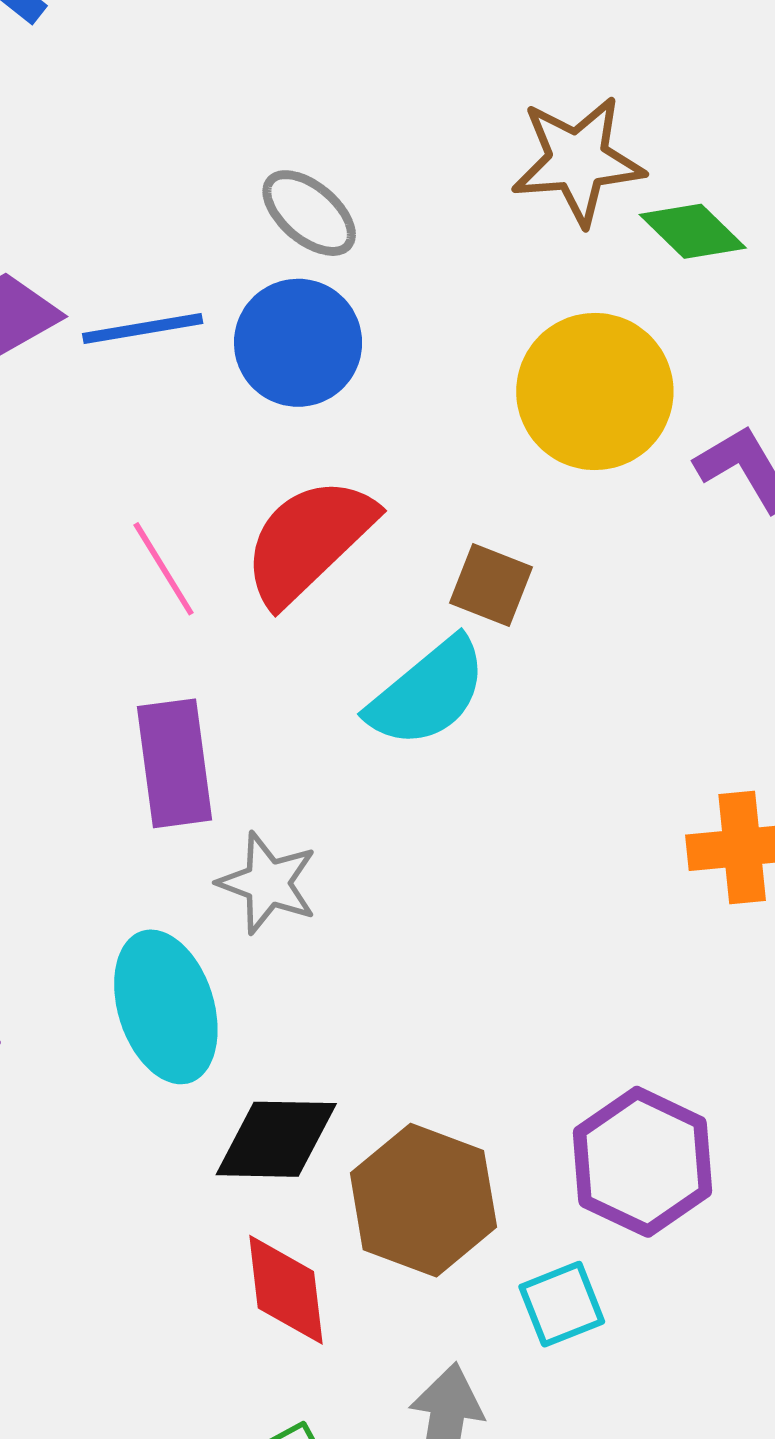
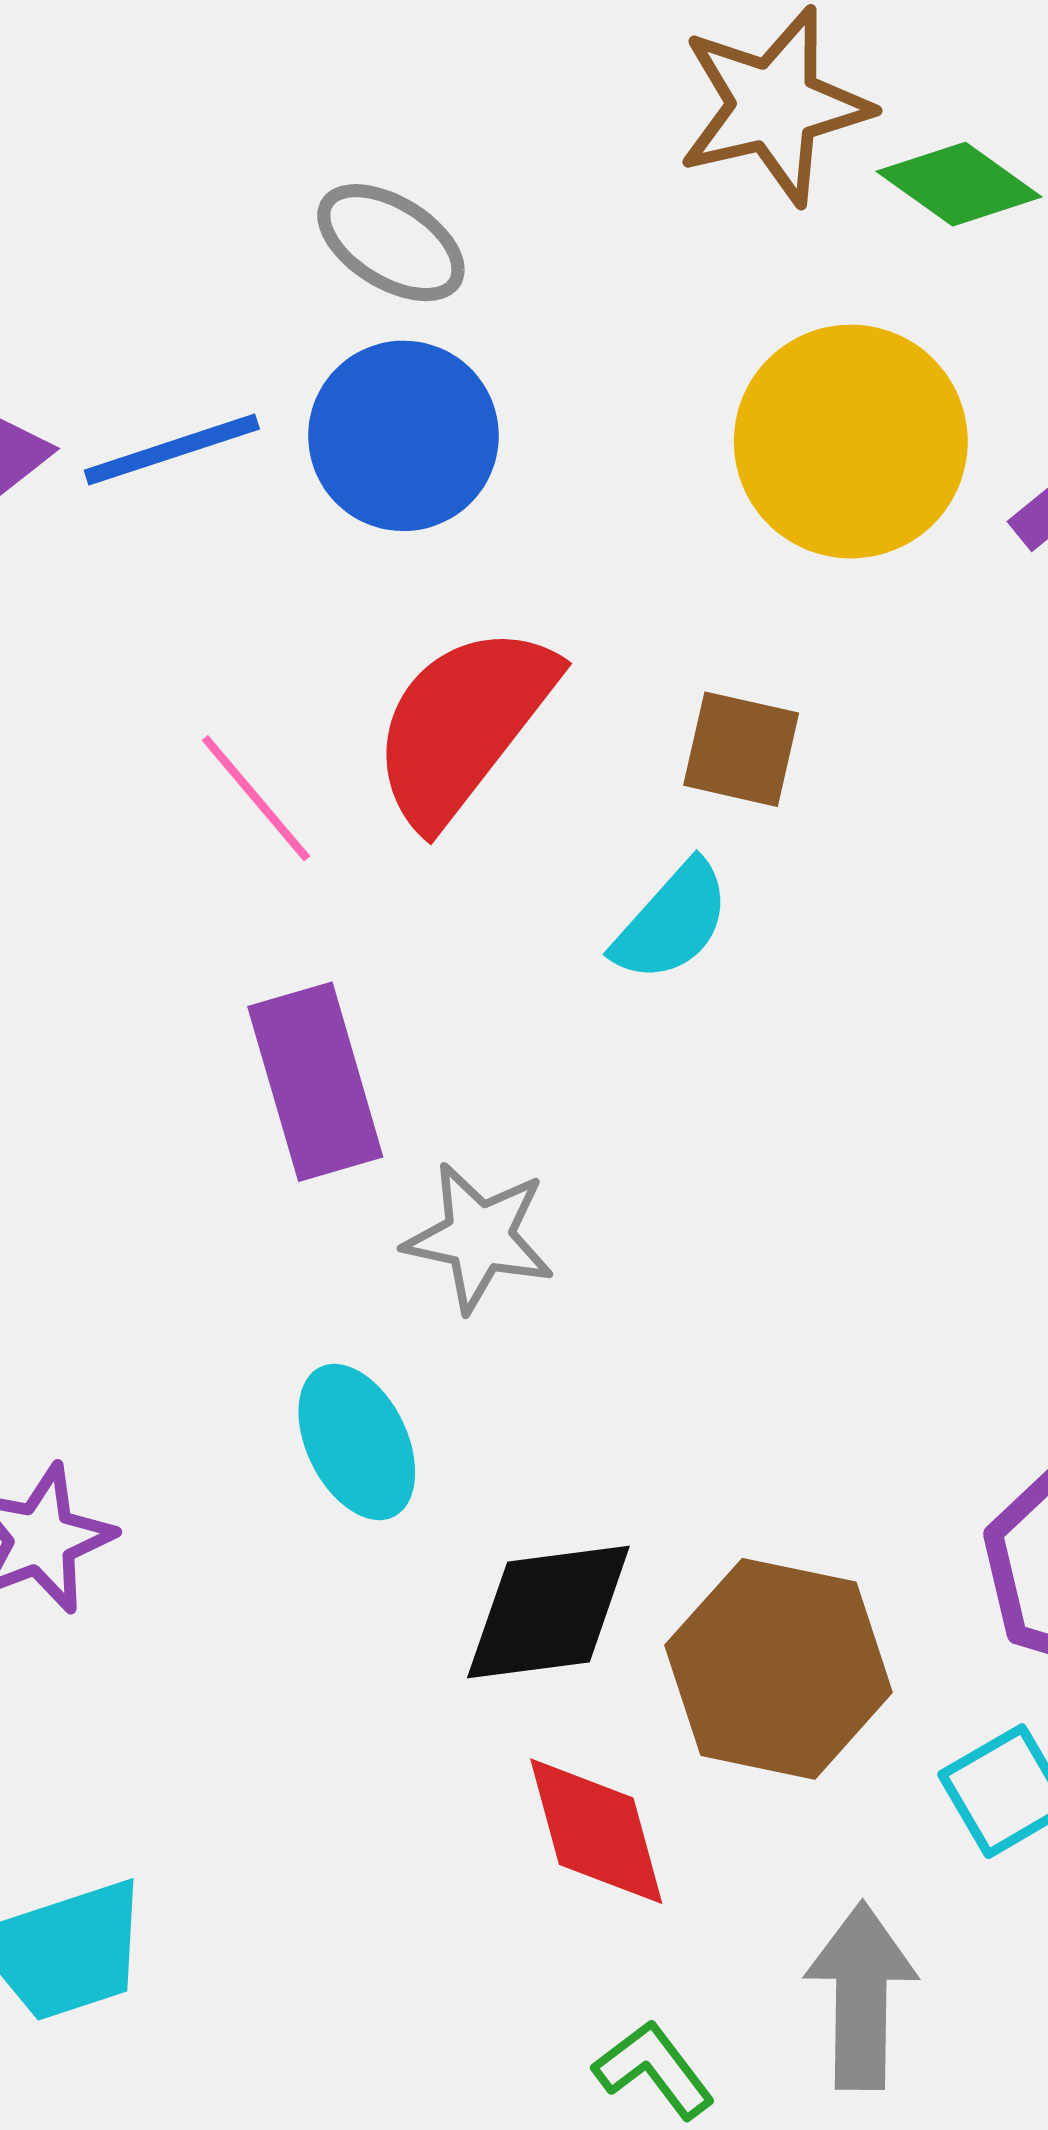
cyan semicircle: (428, 693) -> (672, 922), size x0.7
cyan ellipse: (166, 1007) -> (357, 1442), size x0.7

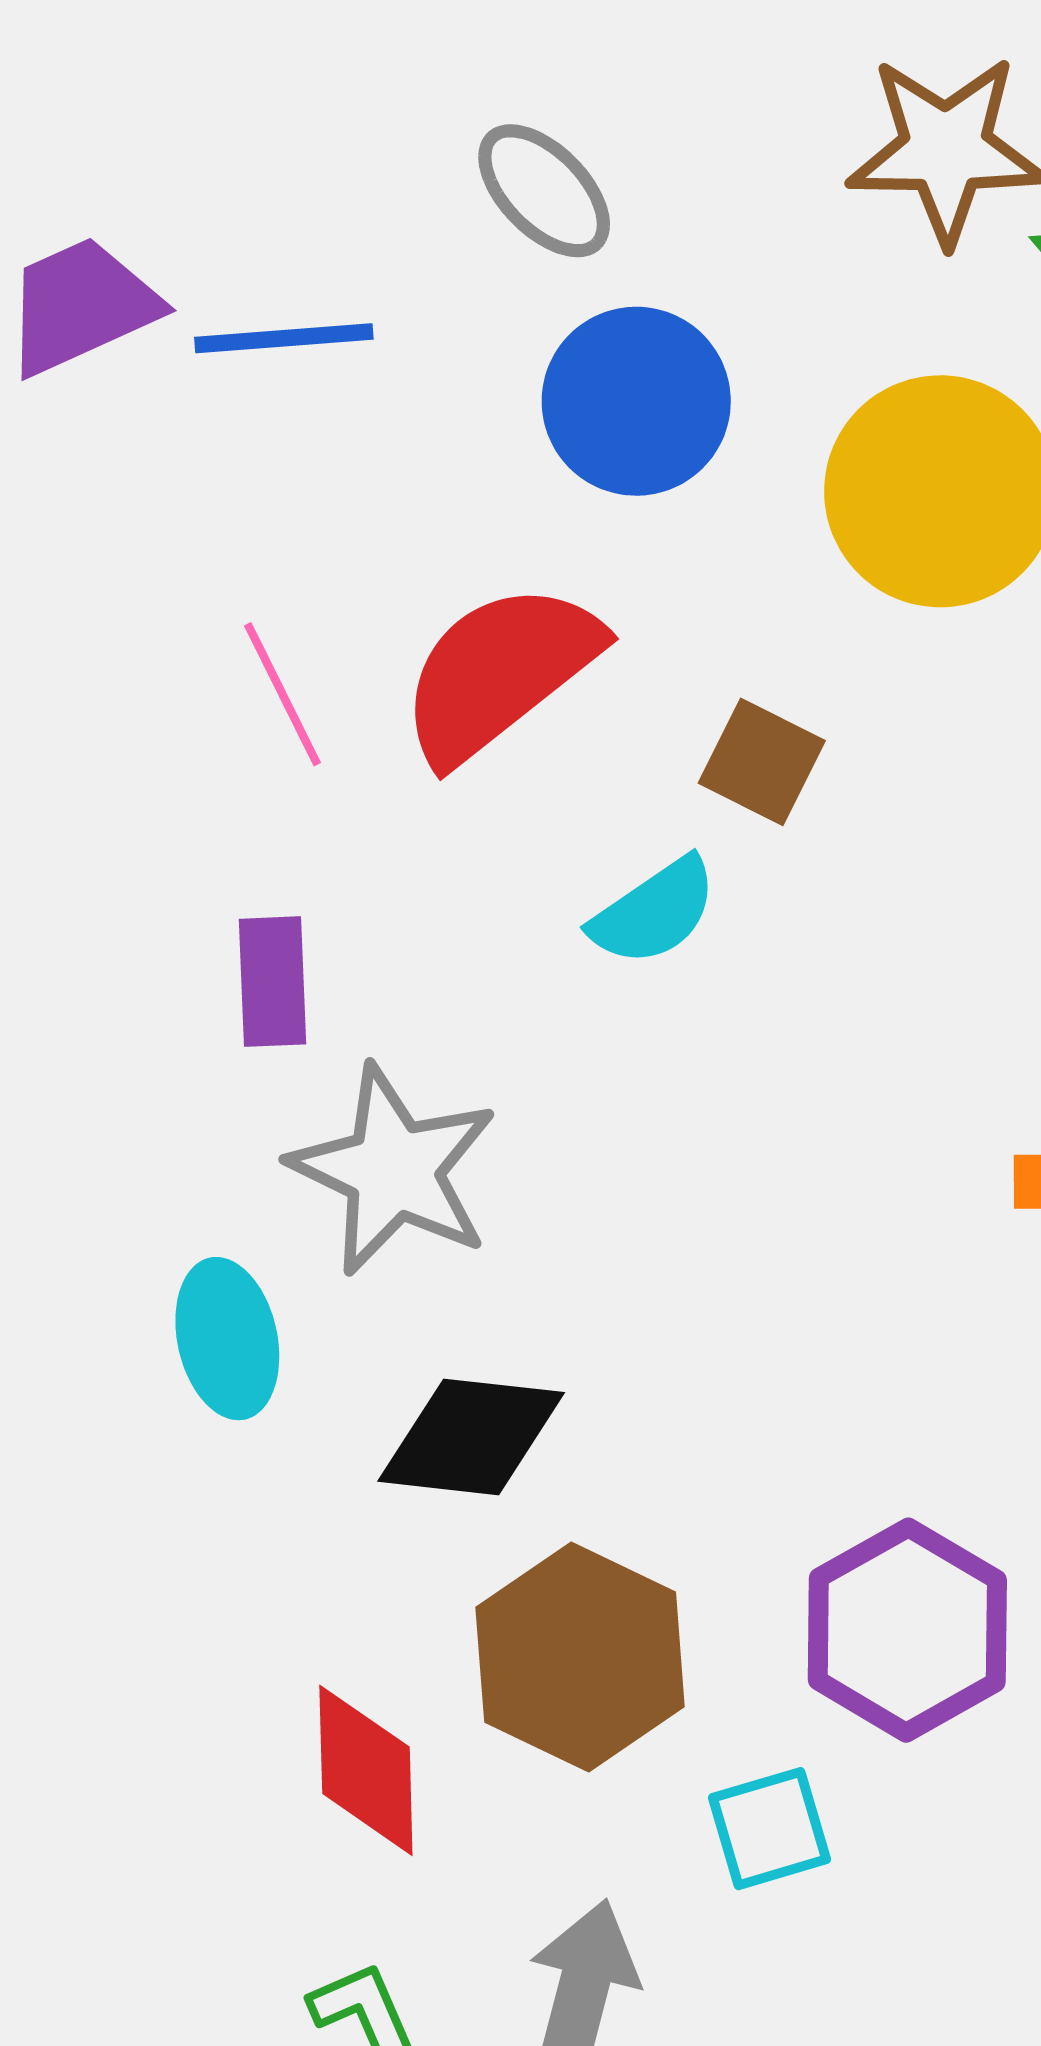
blue circle: (403, 436) -> (636, 401), moved
purple rectangle: (315, 1082) -> (273, 982), size x0.7
gray star: (479, 1237) -> (394, 1170), size x1.4
black diamond: (548, 1612) -> (471, 1437), moved

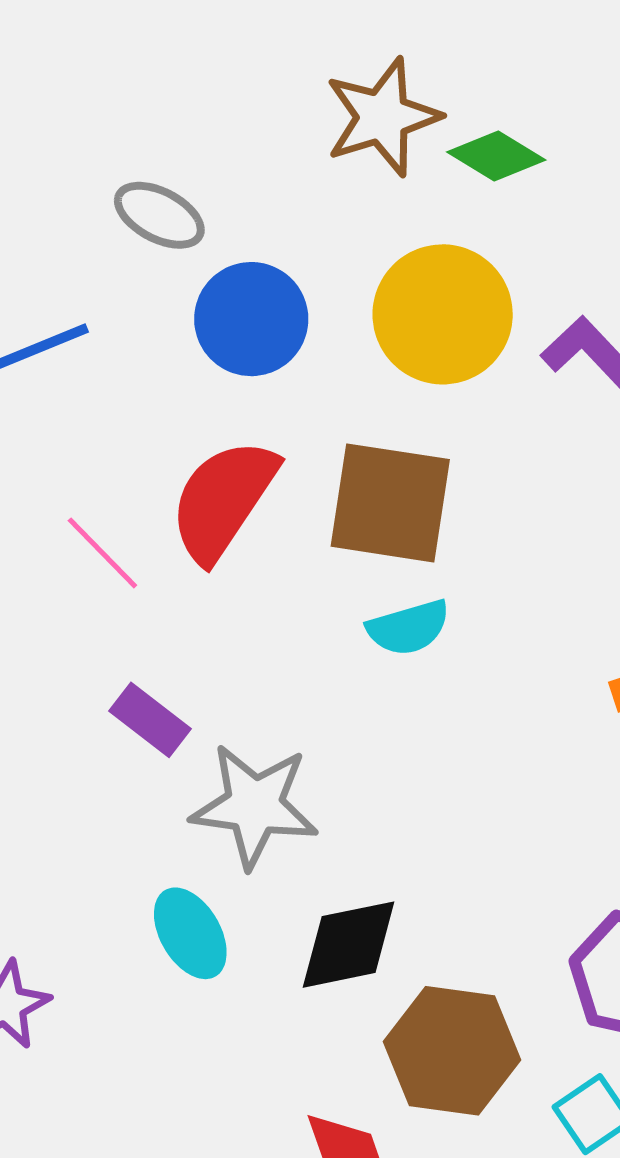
brown square: (762, 762) -> (390, 503), size x1.8
cyan semicircle: (654, 912) -> (408, 628), moved, turned 36
purple rectangle: (273, 982) -> (150, 720), turned -32

